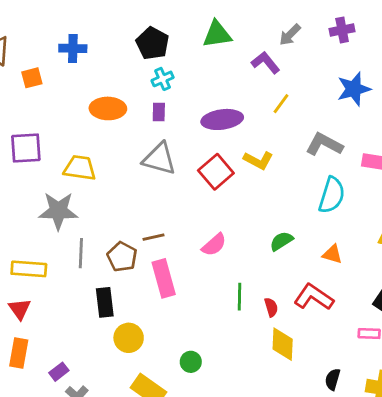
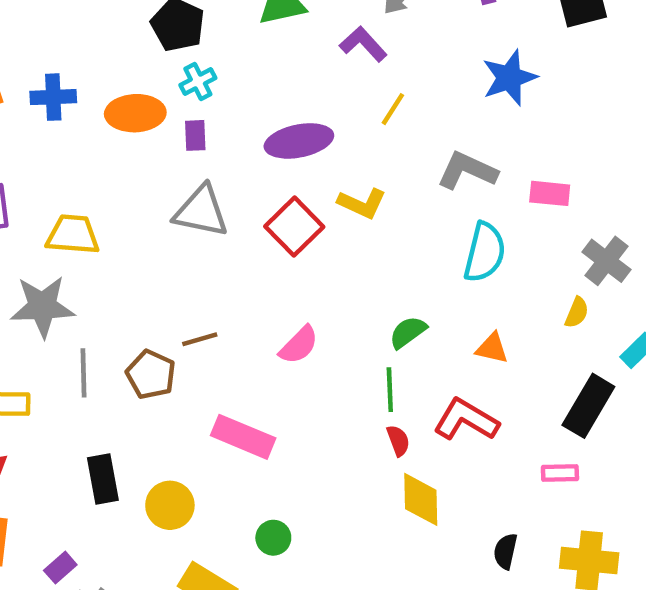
blue cross: (73, 48) -> (53, 97), moved
orange ellipse: (108, 108) -> (135, 113), moved
pink rectangle: (164, 278) -> (243, 437), moved, turned -48
green line: (239, 297) -> (390, 390), moved
black rectangle: (105, 302) -> (103, 479), moved

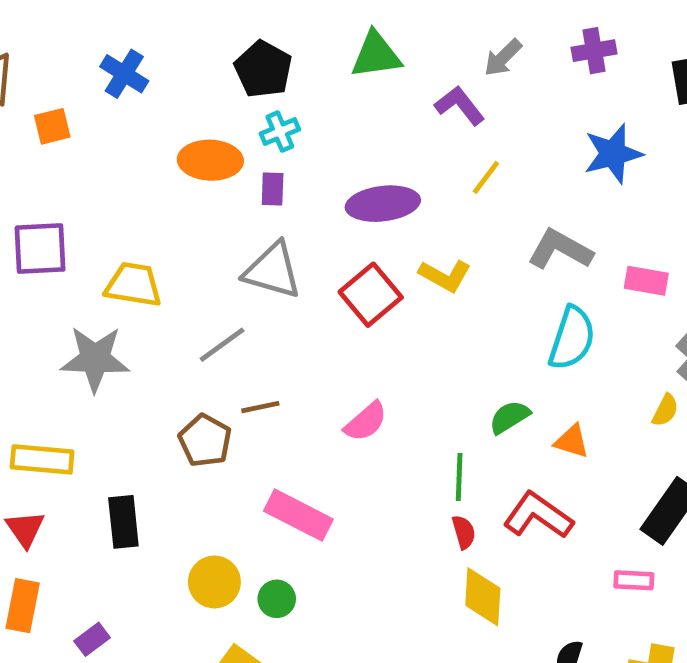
blue cross: (53, 97) -> (124, 74), moved, turned 30
green semicircle: (408, 332) -> (509, 417), moved
gray line: (83, 373) -> (222, 345), moved, turned 51
black rectangle: (103, 479) -> (123, 522), moved
green circle: (273, 538) -> (277, 599), moved

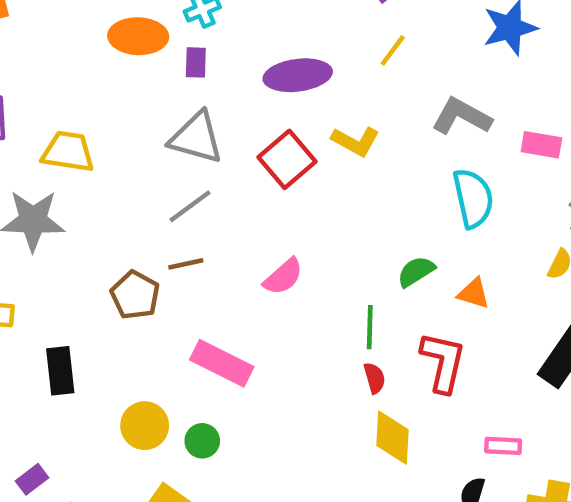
cyan semicircle: (572, 338) -> (473, 198), turned -30
gray line: (222, 345) -> (190, 206), moved
red L-shape: (538, 515) -> (443, 362), turned 68
pink rectangle: (634, 580) -> (503, 446), moved

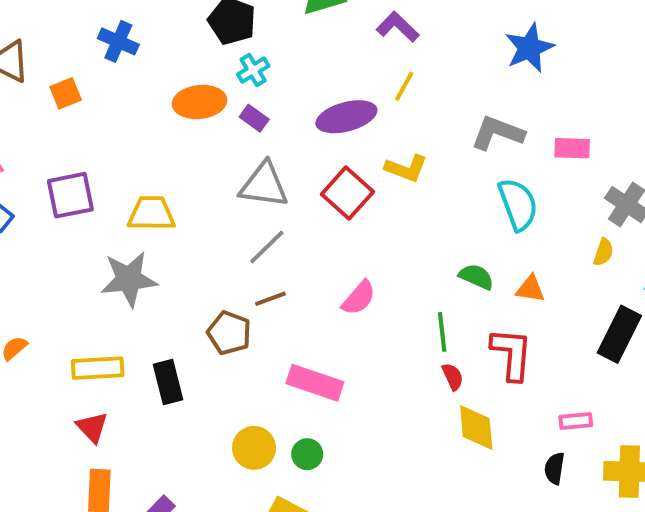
yellow line: (393, 50) -> (404, 86), moved
purple rectangle: (196, 62) -> (254, 118), turned -48
green semicircle: (416, 272) -> (476, 277), turned 64
black rectangle: (60, 371) -> (168, 382), moved

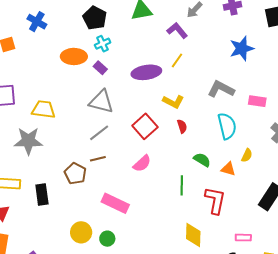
red square: (347, 193) -> (145, 126), moved
yellow semicircle: (603, 252) -> (247, 155), moved
red semicircle: (453, 377) -> (182, 126), moved

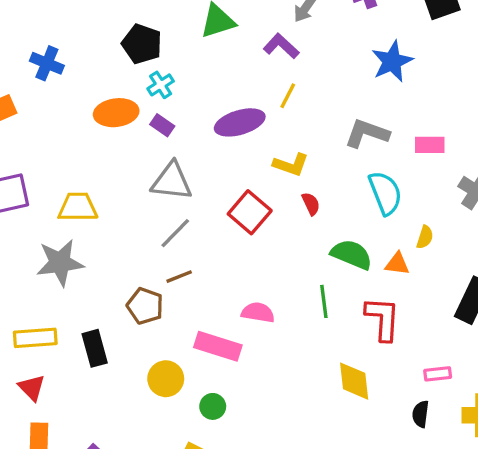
green semicircle: (202, 160) -> (352, 254), size x1.4
pink semicircle: (142, 164) -> (258, 312), moved, turned -120
yellow circle: (81, 232) -> (166, 379), moved

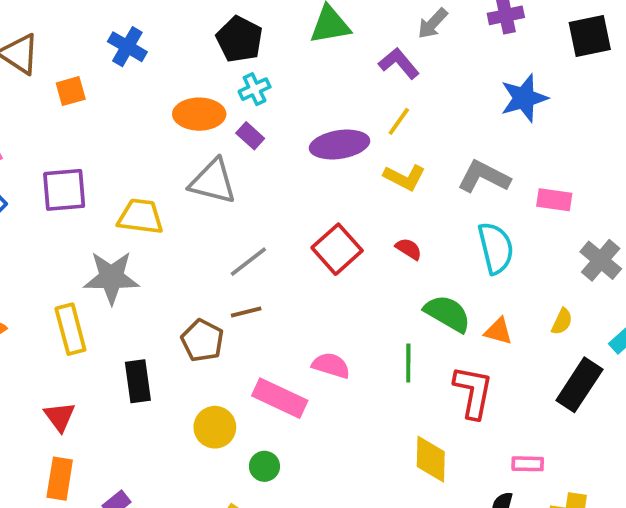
yellow L-shape: (291, 165) -> (404, 177), moved
gray triangle: (172, 181) -> (213, 181), moved
red semicircle: (311, 204) -> (409, 249), turned -40
yellow semicircle: (425, 237) -> (562, 321), moved
yellow rectangle: (35, 338) -> (70, 329), moved, turned 72

